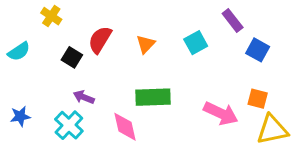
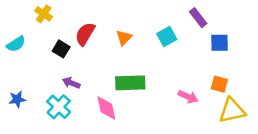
blue square: (258, 50) -> (219, 43), turned -30
pink arrow: (221, 113) -> (188, 97), size x0.7

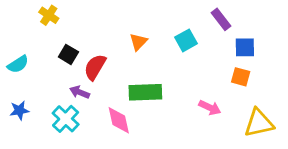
red semicircle: (85, 34) -> (95, 67), moved
cyan semicircle: (16, 44) -> (18, 64), moved
orange square: (219, 84) -> (241, 77), moved

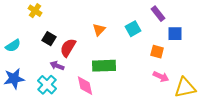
orange square: (241, 77) -> (157, 52), moved
pink arrow: (210, 108) -> (161, 77), moved
blue star: (19, 110) -> (14, 79), size x1.5

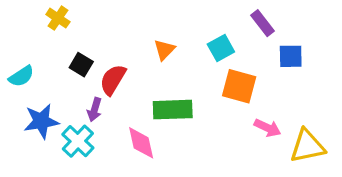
orange square: (157, 52) -> (239, 86), moved, size x1.5
purple arrow: (57, 66) -> (95, 110), turned -96
blue star: (14, 79) -> (41, 121), moved

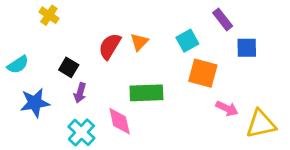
black square: (81, 65) -> (69, 67), moved
red semicircle: (113, 80) -> (110, 46), moved
cyan cross: (78, 141) -> (81, 132), moved

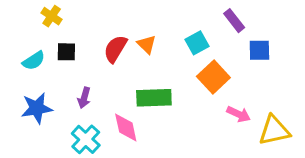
orange triangle: (139, 42) -> (147, 44), turned -30
cyan semicircle: (18, 65) -> (34, 61), moved
black square: (69, 67) -> (66, 52), moved, turned -30
orange square: (203, 73) -> (213, 77), turned 32

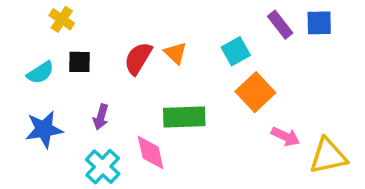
blue square: (259, 50) -> (319, 23), moved

